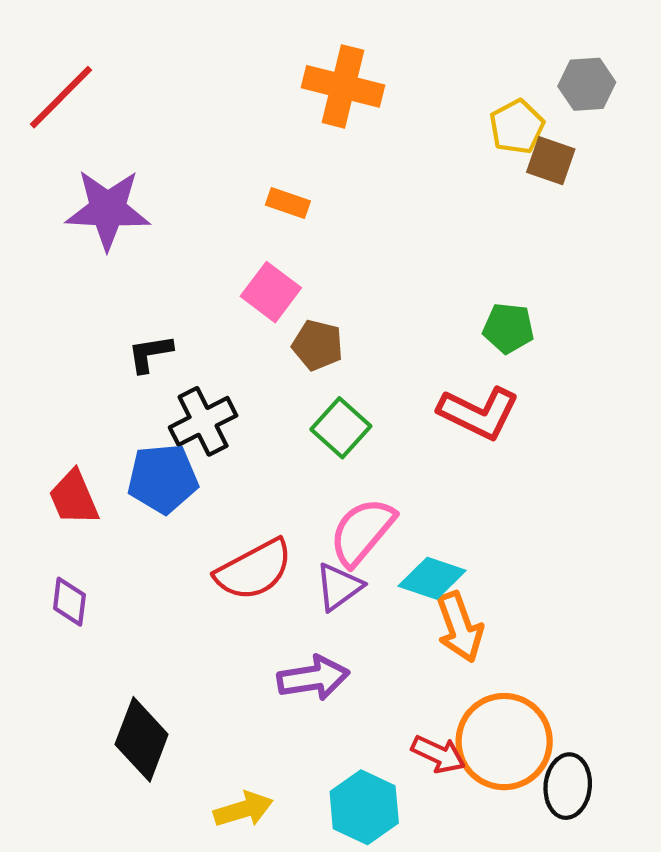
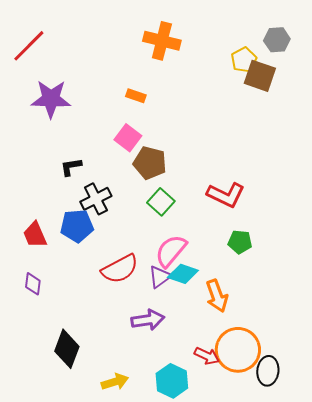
brown square: (551, 161) -> (260, 76), size x1.4
green pentagon: (508, 328) -> (240, 242), moved
brown pentagon: (318, 345) -> (150, 163), size x1.4
cyan diamond: (432, 578) -> (183, 274), moved

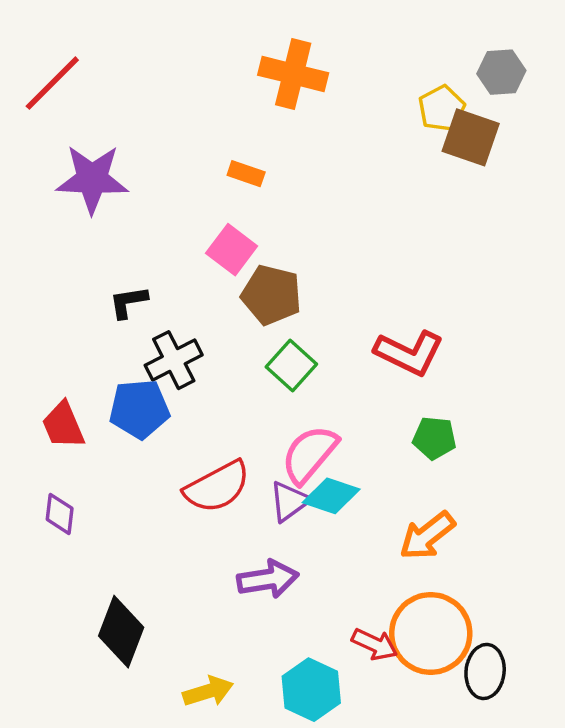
orange arrow: (217, 296) -> (427, 536), moved, turned 72

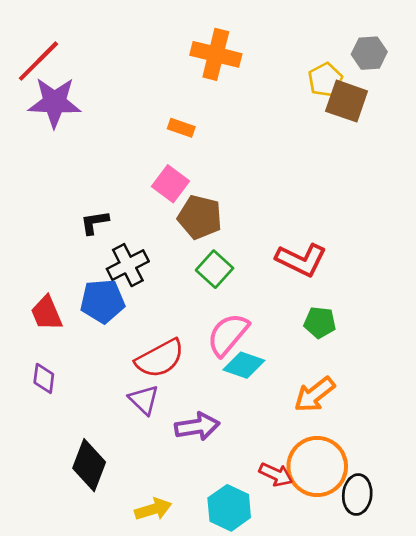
purple star: (92, 179) -> (54, 102), moved
purple triangle: (290, 501) -> (144, 400), moved, turned -40

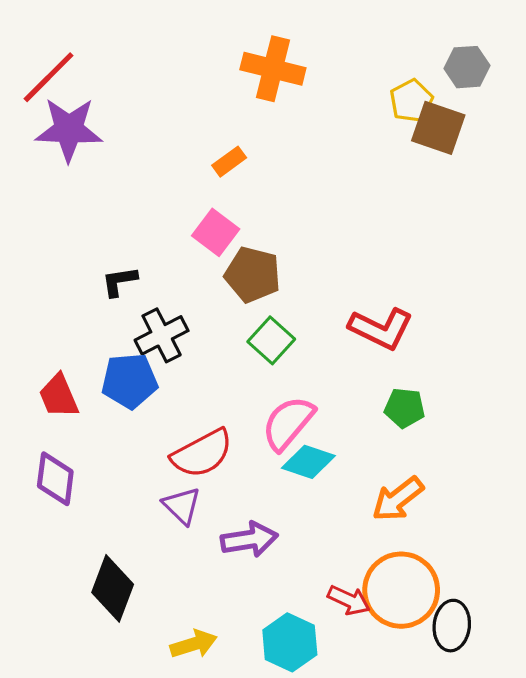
orange rectangle: (181, 128) -> (229, 162), turned -55
purple diamond: (44, 378) -> (55, 479), size x1.4

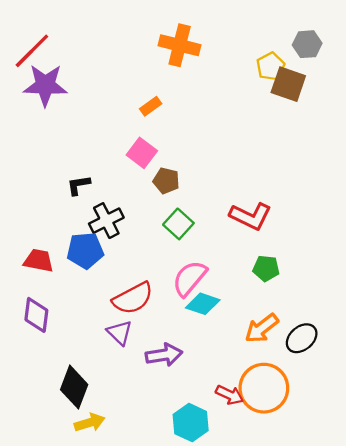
brown pentagon: (253, 275) -> (166, 181), size x0.7
red trapezoid: (59, 396) -> (39, 261), turned 124
black ellipse: (452, 626) -> (302, 338), moved, turned 44
yellow arrow: (194, 644) -> (90, 423), moved

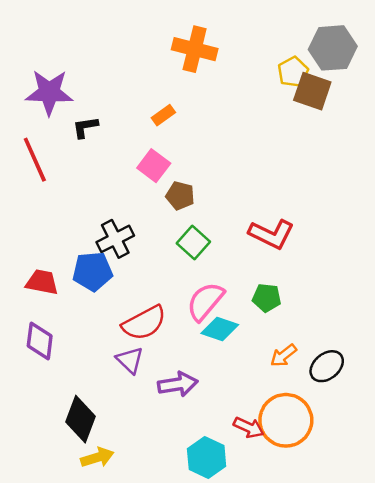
gray hexagon: (307, 44) -> (333, 48), size x1.5
red line: (32, 51) -> (35, 160), moved, turned -69
black L-shape: (79, 185) -> (85, 127), moved
green pentagon: (266, 268) -> (267, 298), moved
orange arrow: (262, 328) -> (283, 355), size x0.7

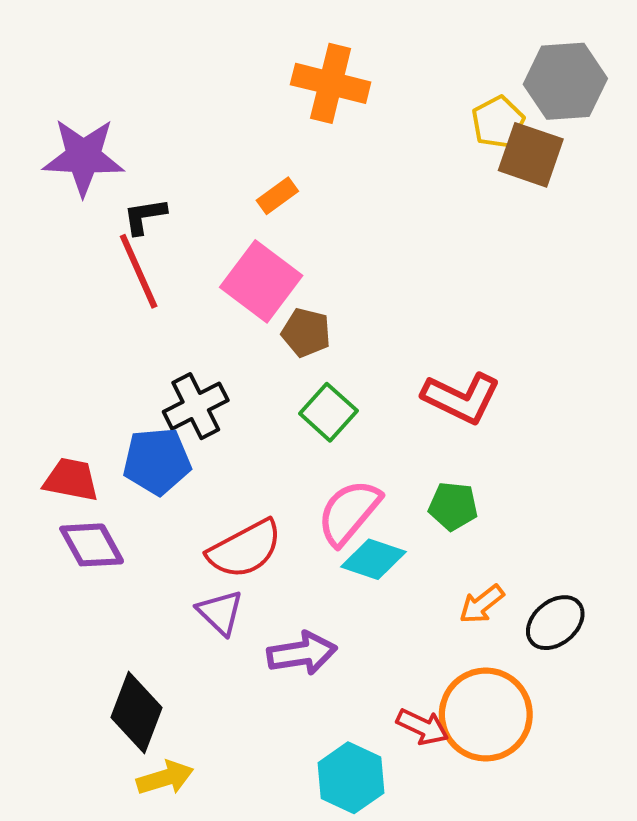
red line: (35, 160) -> (139, 271), moved
pink square: (154, 166) -> (261, 281), size x1.4
purple diamond: (40, 341) -> (92, 545), moved, turned -36

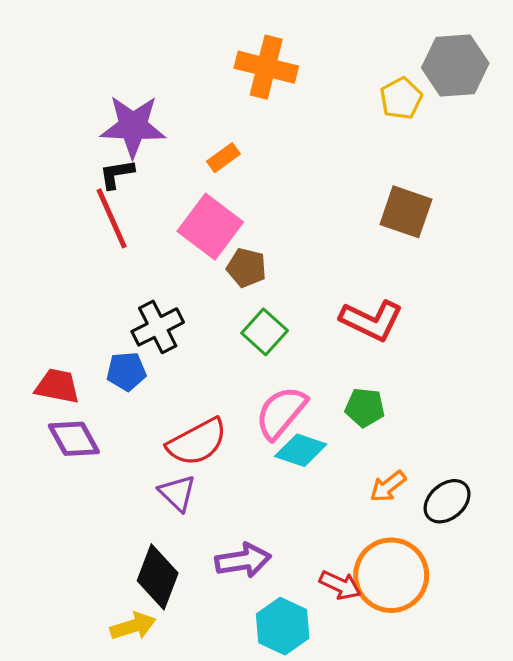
brown square: (531, 155) -> (406, 212), moved
purple star: (83, 157) -> (133, 126), moved
blue pentagon: (157, 461) -> (126, 371), size x0.7
purple arrow: (302, 653) -> (243, 560), moved
black diamond: (136, 712) -> (158, 577), moved

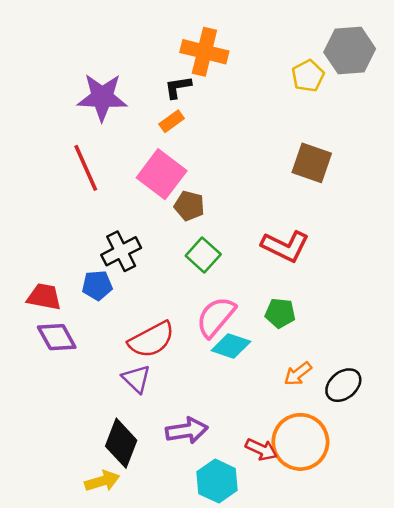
black L-shape: (117, 174) -> (178, 87), moved

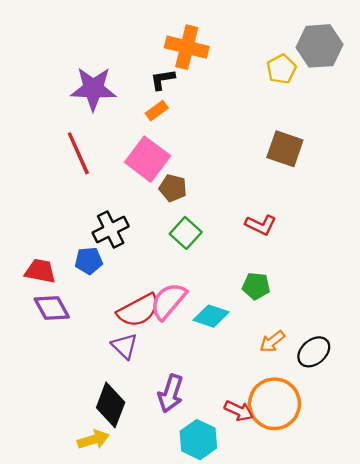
red L-shape: (285, 246) -> (261, 225), size x0.7
pink semicircle: (216, 317) -> (168, 301), moved
purple arrow: (187, 431) -> (171, 393), turned 117

